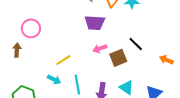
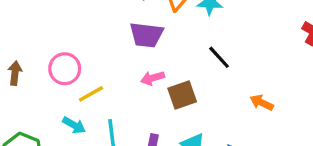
pink circle: (31, 28) -> (65, 69), moved
black line: (136, 44) -> (219, 57), moved

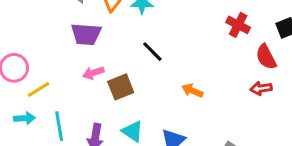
cyan arrow: (74, 125) -> (25, 118), turned -30

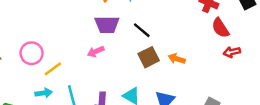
purple trapezoid: (86, 34) -> (107, 25), moved
red semicircle: (266, 57) -> (220, 28), moved
brown square: (121, 87) -> (149, 57), moved

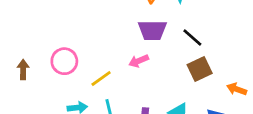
orange arrow: (177, 59) -> (237, 89), moved
yellow line: (53, 69) -> (101, 79), moved

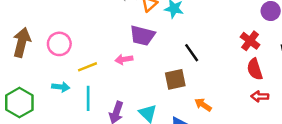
black line: (192, 37) -> (192, 53), moved
brown arrow: (23, 69) -> (22, 42), size x1.6

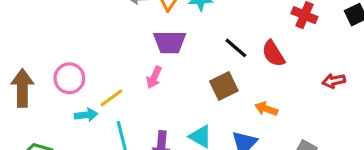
pink arrow: (124, 59) -> (154, 77), turned -42
red semicircle: (255, 69) -> (273, 54), moved
cyan arrow: (61, 87) -> (86, 115), moved

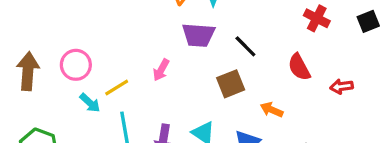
purple trapezoid: (170, 42) -> (198, 35), moved
red semicircle: (273, 54) -> (299, 67), moved
cyan arrow: (86, 115) -> (90, 103), turned 45

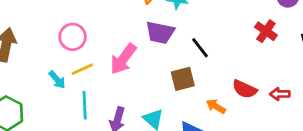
pink circle: (76, 65) -> (73, 37), moved
red semicircle: (299, 67) -> (245, 89), moved, turned -45
pink arrow: (161, 70) -> (123, 59), size x1.6

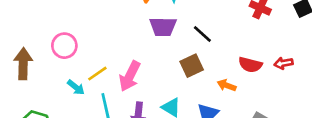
pink circle: (73, 37) -> (64, 46), moved
pink arrow: (123, 59) -> (130, 76), moved

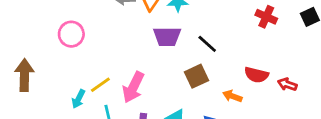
pink circle: (64, 46) -> (71, 34), moved
red arrow: (284, 63) -> (287, 84), moved, turned 30
cyan arrow: (76, 87) -> (78, 99), turned 78

